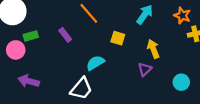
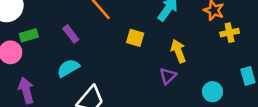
cyan semicircle: (95, 63) -> (68, 68), moved
purple arrow: (29, 81) -> (26, 90), turned 60

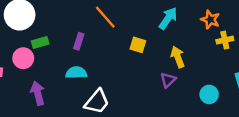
purple rectangle: (71, 34) -> (79, 41), turned 56
cyan semicircle: (68, 68) -> (76, 73), turned 30

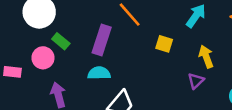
purple rectangle: (79, 41) -> (102, 40), size x1.6
green rectangle: (40, 43) -> (61, 41), turned 56

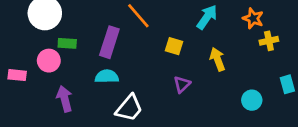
green rectangle: (61, 41) -> (67, 43), turned -36
purple triangle: (196, 81) -> (182, 84), moved

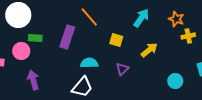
yellow arrow: (218, 59) -> (149, 50), turned 72
cyan semicircle: (107, 76) -> (89, 63), moved

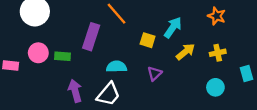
cyan arrow: (141, 18) -> (173, 27), moved
yellow cross: (188, 36) -> (218, 53), moved
green rectangle: (35, 38) -> (62, 56), moved
purple arrow: (33, 80) -> (75, 91), moved

